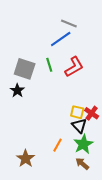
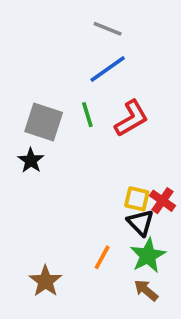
gray line: (69, 24) -> (108, 29), moved

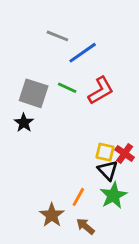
gray line: (108, 29) -> (57, 36), moved
green line: (87, 115) -> (67, 88), turned -48
brown star: (45, 281) -> (52, 215), moved
brown arrow: (146, 290) -> (85, 226), moved

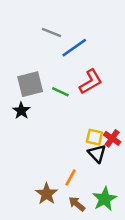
green line: (67, 88) -> (60, 92), moved
gray square: (34, 93) -> (30, 84), turned -32
green star: (113, 195) -> (105, 199), moved

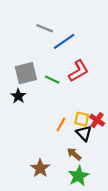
orange line: (71, 177) -> (61, 124), moved
green star: (105, 199) -> (78, 176), moved
brown arrow: (77, 204) -> (74, 154), moved

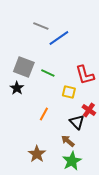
red L-shape: (78, 71) -> (85, 75), moved, turned 105
gray square: (26, 73) -> (24, 67), turned 35
yellow square: (82, 119) -> (69, 92), moved
orange line: (61, 124) -> (44, 114), moved

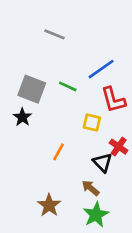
blue line: (59, 38) -> (101, 69), moved
green line: (48, 73) -> (68, 86), moved

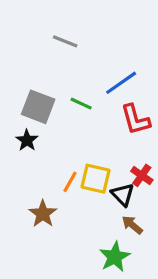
yellow square: (92, 123) -> (96, 179), moved, size x1.4
brown arrow: (91, 188) -> (132, 225), moved
brown star: (49, 205) -> (43, 214), moved

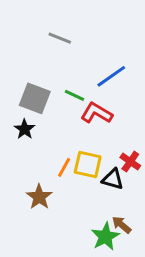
red L-shape: (135, 120) -> (97, 113), moved, turned 136
black triangle: (123, 195) -> (113, 179), turned -30
brown arrow: (132, 225) -> (122, 225), moved

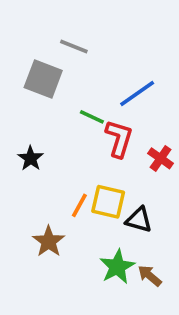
gray square: (35, 98) -> (43, 79), moved
red L-shape: (97, 113) -> (119, 139), turned 76
red cross: (130, 162) -> (161, 158), moved
green star: (105, 237) -> (117, 267), moved

